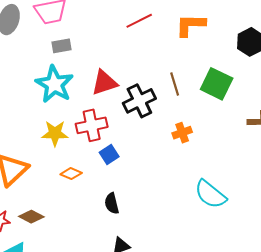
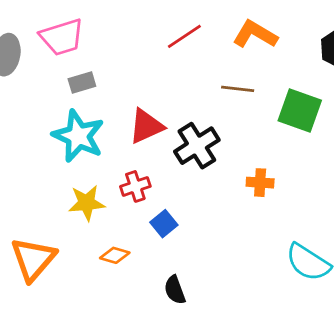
orange L-shape: (191, 25) -> (255, 34), turned 36
brown line: (175, 84) -> (238, 89), moved, turned -60
red cross: (92, 125) -> (135, 186), size x0.7
orange cross: (182, 133) -> (260, 183), turned 30

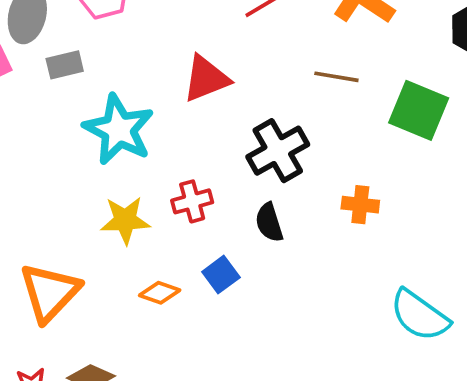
gray rectangle: (82, 83) -> (65, 65), moved
red triangle: (146, 126) -> (206, 79), moved
blue square: (164, 224) -> (221, 275), moved
black semicircle: (175, 290) -> (269, 222), moved

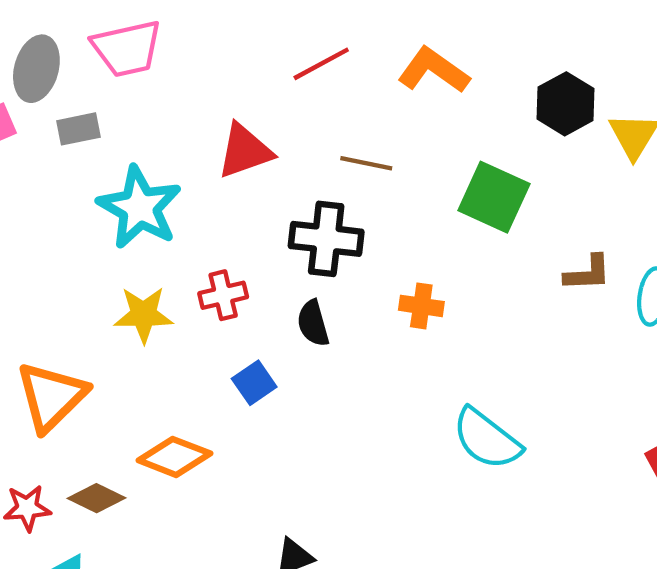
brown line: (336, 77) -> (366, 163), moved
black cross: (278, 151) -> (326, 239), turned 34
orange diamond: (160, 293) -> (174, 457), moved, size x1.5

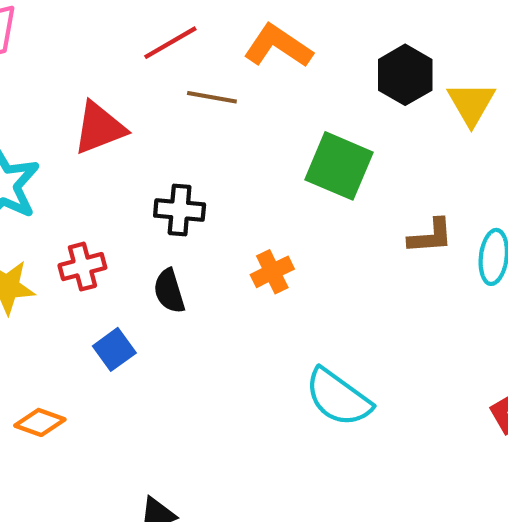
brown line: (366, 163) -> (212, 97), moved
black cross: (326, 239) -> (180, 210), size x0.7
orange cross: (421, 306) -> (272, 272), turned -33
orange diamond: (174, 457) -> (40, 422), size x0.7

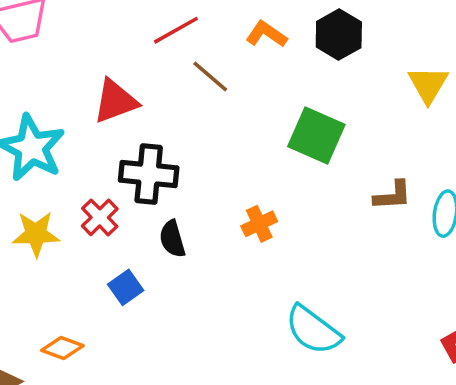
orange L-shape: (278, 46) -> (266, 34), size x0.7
black hexagon: (405, 75) -> (339, 35), moved
brown line: (212, 97) -> (210, 76), turned 30
black cross: (180, 210) -> (149, 174), moved, size x1.4
red cross: (82, 267) -> (100, 217), turned -30

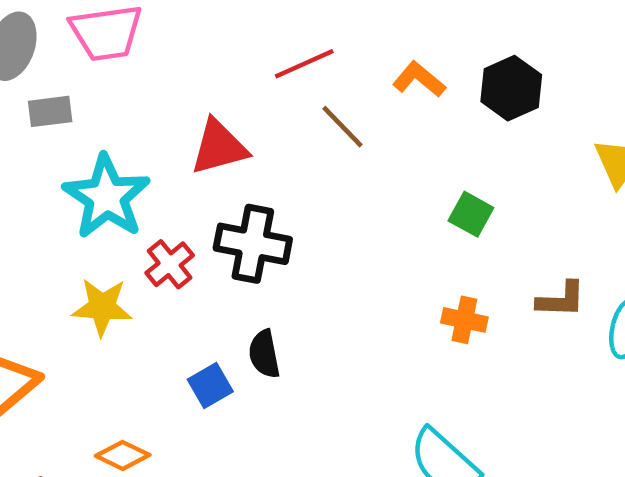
green square: (316, 135) -> (471, 214), size x0.6
red cross: (100, 217) -> (170, 264), moved
orange cross: (259, 224) -> (464, 320), moved, turned 32
black semicircle: (172, 239) -> (264, 354), moved

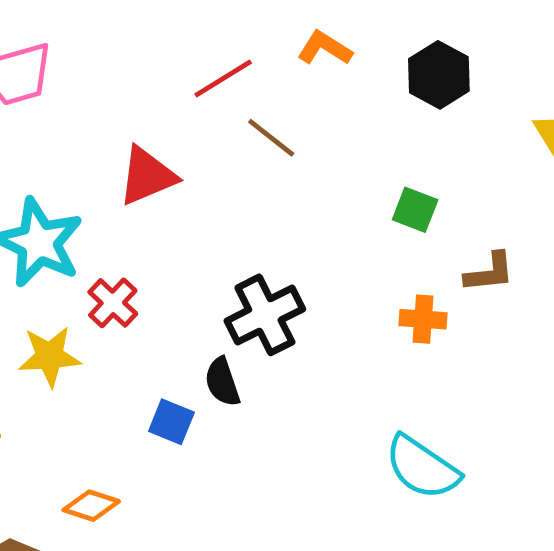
orange L-shape: (419, 79) -> (325, 48), moved
black cross: (253, 244) -> (265, 315), moved, turned -30
brown L-shape: (561, 299) -> (489, 272), moved
blue square: (210, 386) -> (171, 422), turned -30

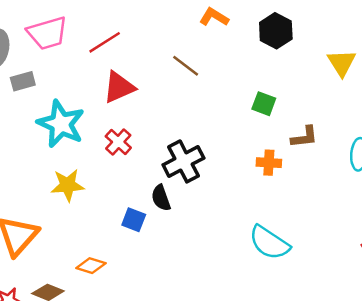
red line: (223, 79) -> (105, 42), moved
red cross: (113, 303) -> (118, 142), moved

